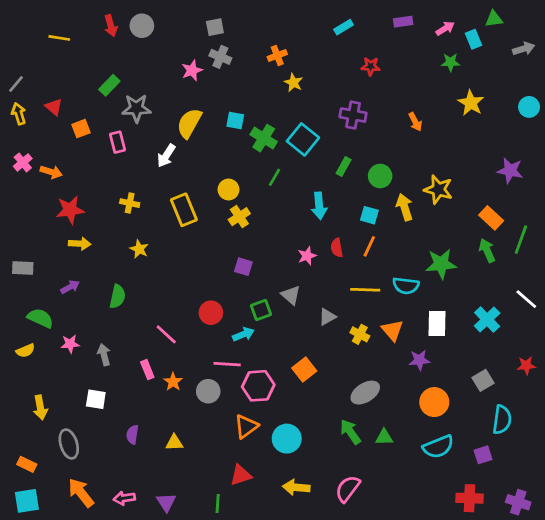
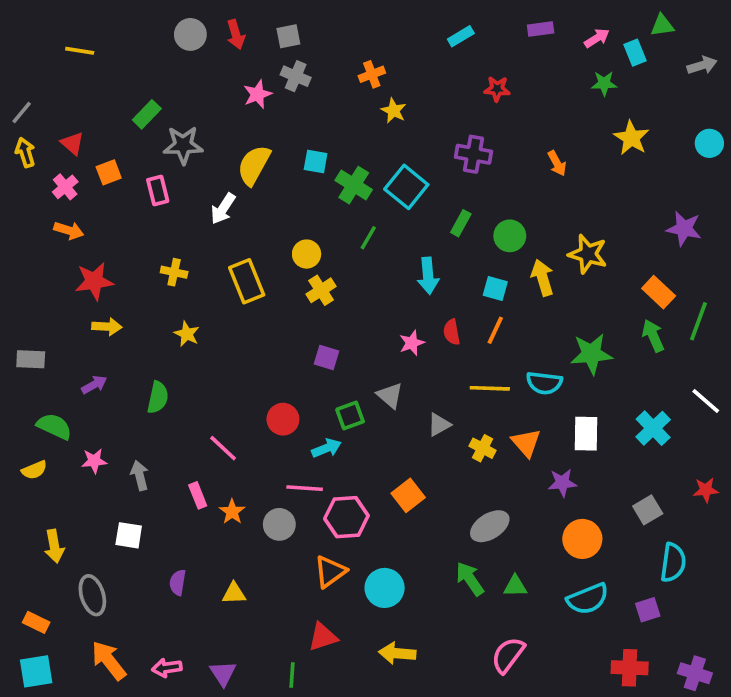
red arrow: (111, 26) -> (236, 34), moved
pink cross: (23, 162) -> (65, 187), moved
pink semicircle: (348, 489) -> (508, 655), moved

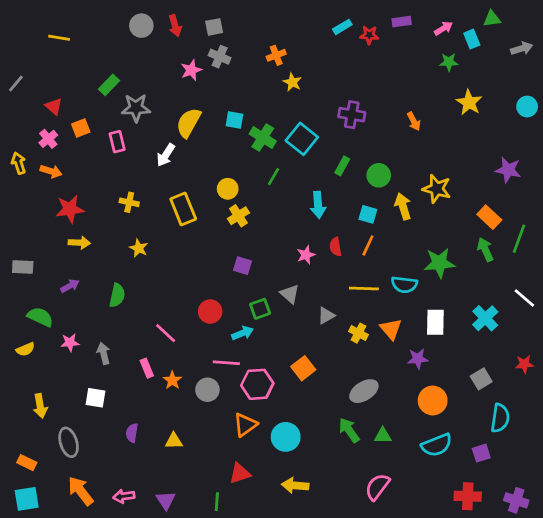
red star: (497, 89) -> (369, 35), moved
yellow arrow: (25, 152) -> (19, 163), moved

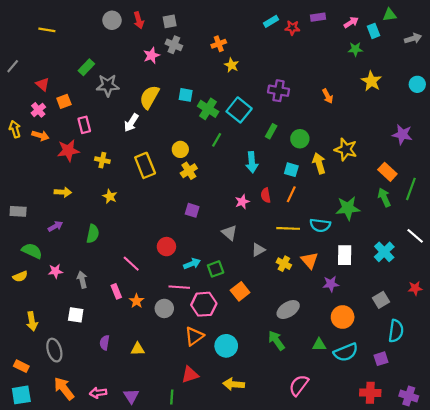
pink rectangle: (117, 142) -> (84, 125), moved
red star: (70, 209) -> (68, 150), moved
green square: (260, 309) -> (216, 269), moved
green triangle: (383, 436) -> (319, 345), moved

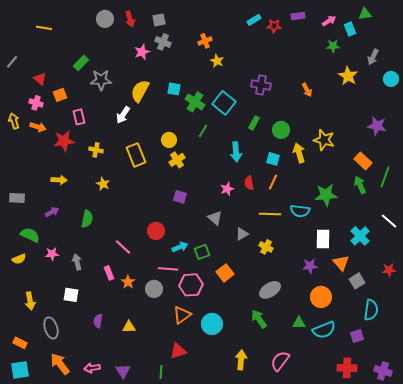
gray arrow: (413, 38) -> (373, 57), moved, turned 133
pink cross: (38, 110) -> (36, 103), turned -32
orange triangle: (309, 260) -> (341, 263), moved
yellow arrow: (234, 384) -> (241, 360), moved, turned 90

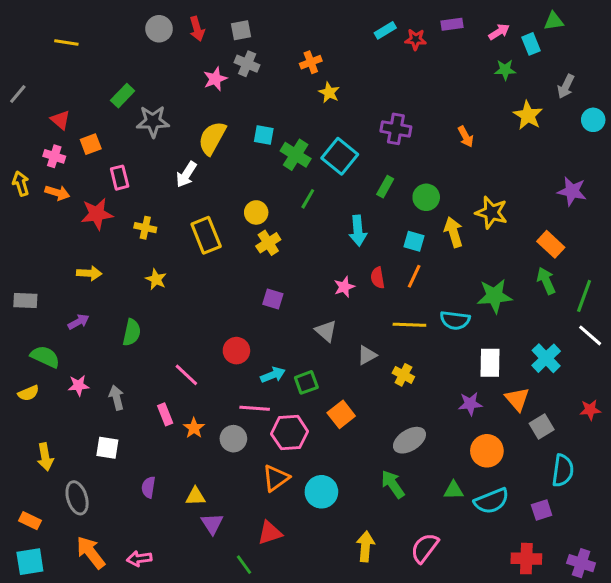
green line: (385, 177) -> (584, 296), moved
purple triangle: (123, 371) -> (212, 524), moved
green line: (161, 372) -> (244, 565), turned -40

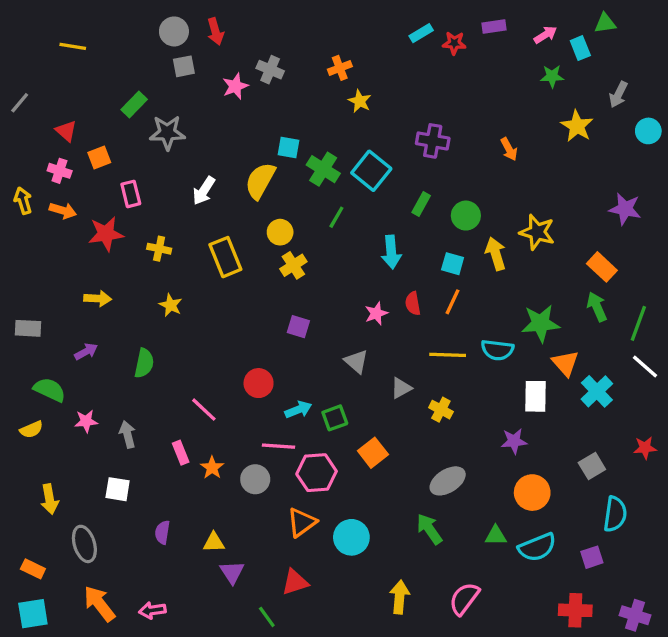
gray square: (241, 30) -> (184, 66), moved
yellow semicircle: (212, 138) -> (260, 181), moved
orange triangle: (517, 399) -> (565, 363), moved

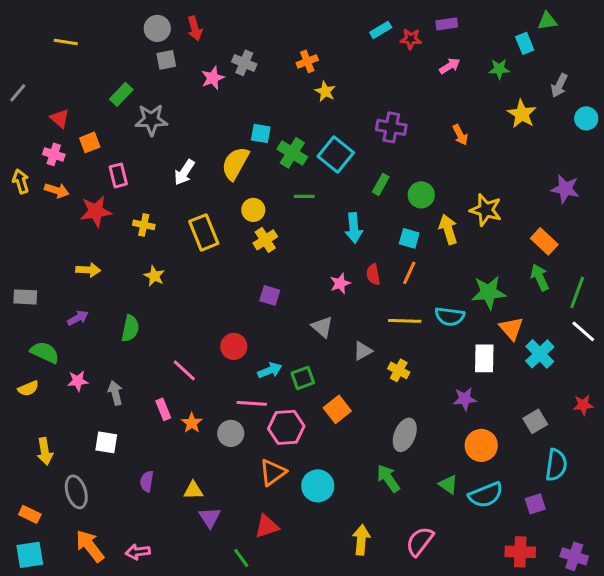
pink arrow: (545, 35) -> (450, 66), moved
green line: (336, 217) -> (304, 196), turned 60
gray ellipse: (448, 481) -> (405, 435), turned -36
green triangle: (496, 536) -> (448, 484), turned 36

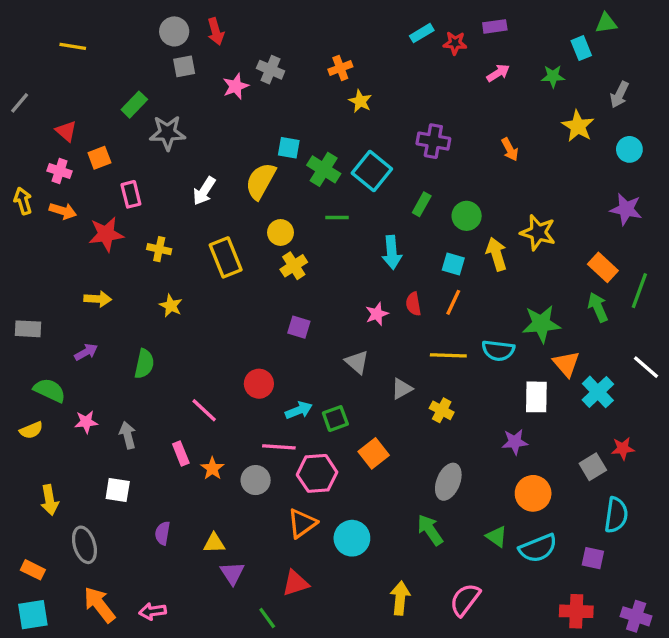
cyan circle: (586, 118) -> (629, 149), moved
green line: (577, 292) -> (639, 291), moved
red star: (583, 405) -> (623, 448), moved
purple square: (535, 504) -> (593, 558), turned 30

